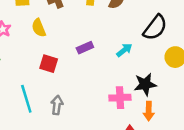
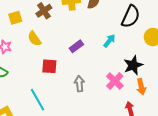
pink cross: (120, 98) -> (115, 81), turned -30
gray arrow: (57, 105) -> (79, 84), moved

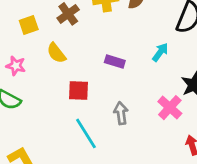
purple rectangle: (76, 46) -> (115, 61), turned 56
cyan line: (38, 100) -> (86, 133), moved

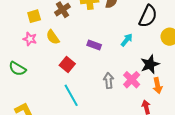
pink star: (16, 66) -> (30, 39), moved
red square: (79, 91) -> (67, 65), turned 35
gray arrow: (121, 113) -> (109, 81), moved

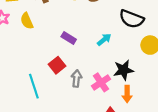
black semicircle: (148, 16) -> (132, 19), turned 75
red square: (67, 65) -> (57, 65), moved

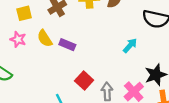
purple rectangle: (69, 38) -> (67, 45), moved

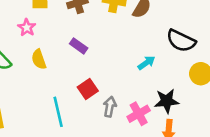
yellow semicircle: (45, 38) -> (39, 59), moved

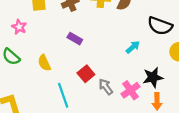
pink star: (27, 28) -> (19, 27), moved
yellow semicircle: (39, 59) -> (44, 63), moved
gray arrow: (110, 107) -> (106, 87), turned -42

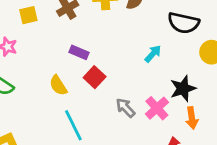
yellow semicircle: (44, 63) -> (58, 85), moved
red square: (86, 74) -> (95, 77), moved

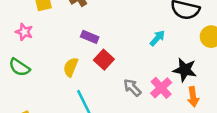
yellow semicircle: (58, 85) -> (71, 67), turned 54
black star: (183, 88) -> (185, 70), turned 30

